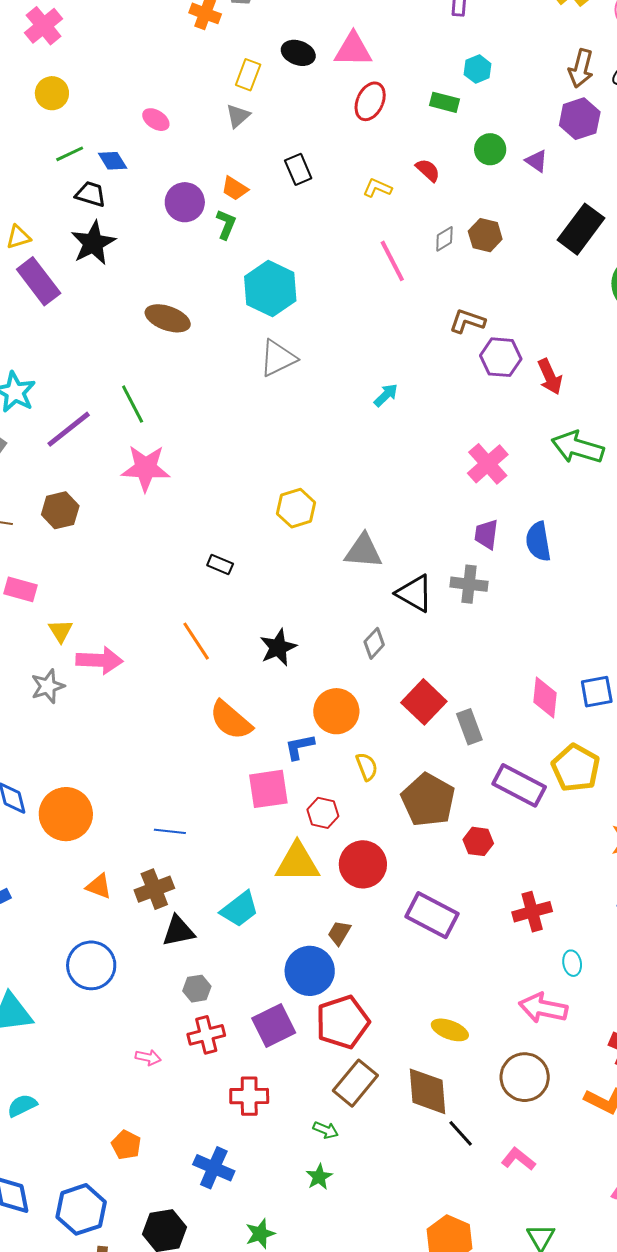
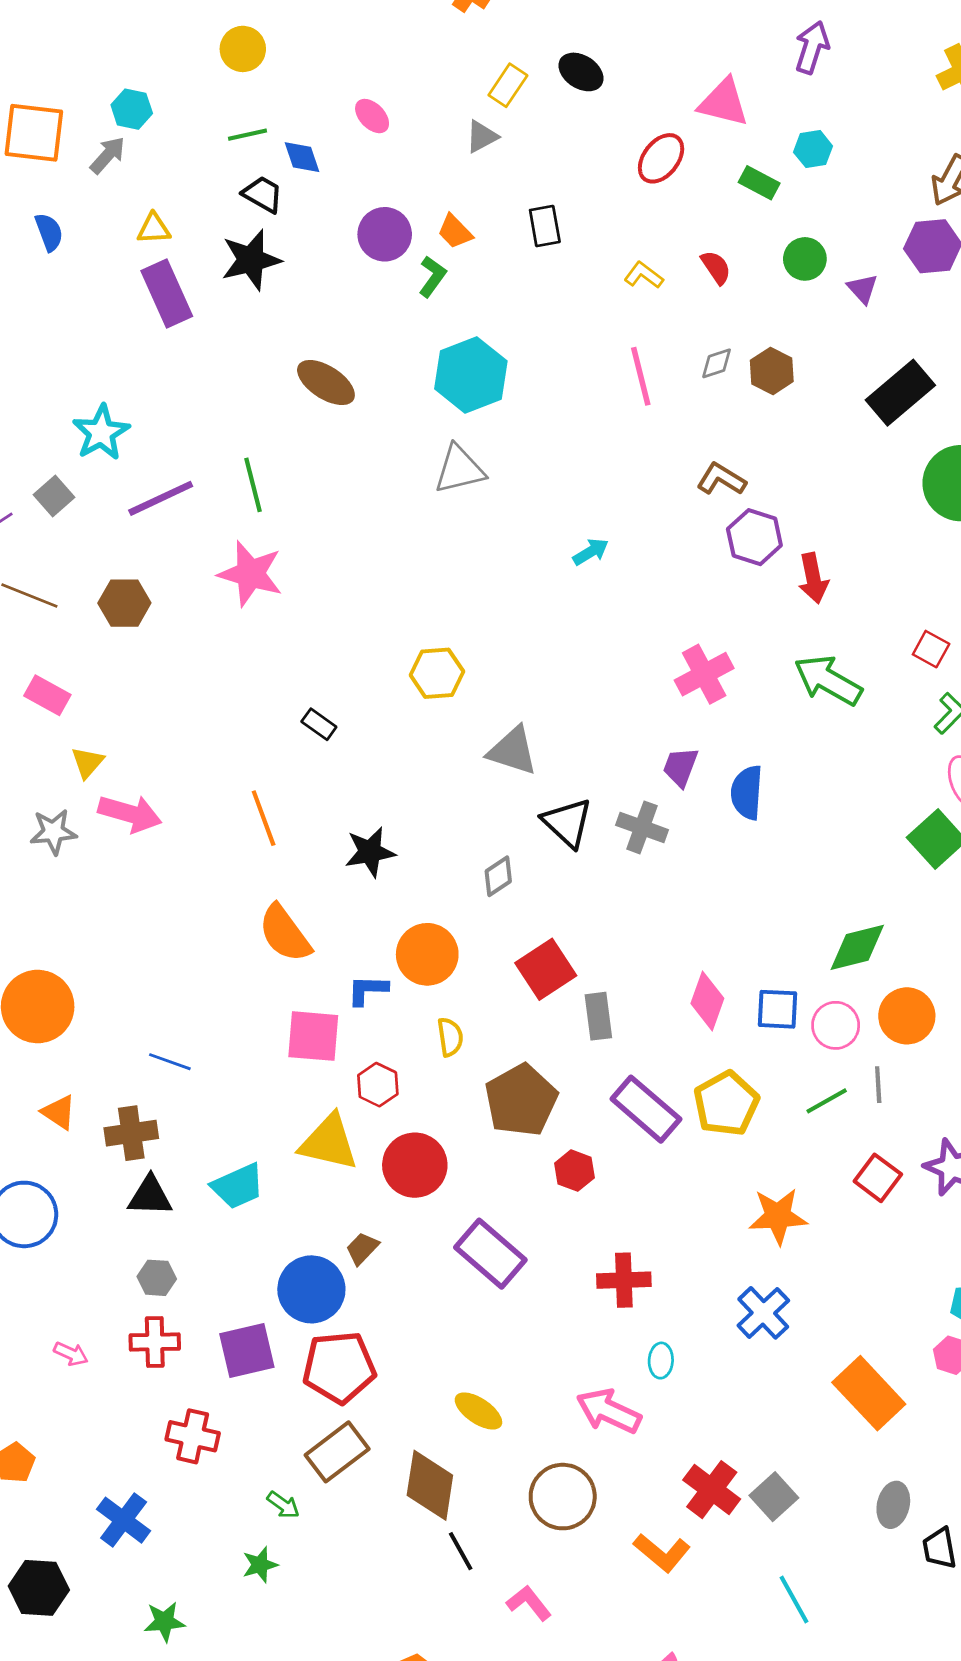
pink triangle: (353, 50) -> (723, 102), moved

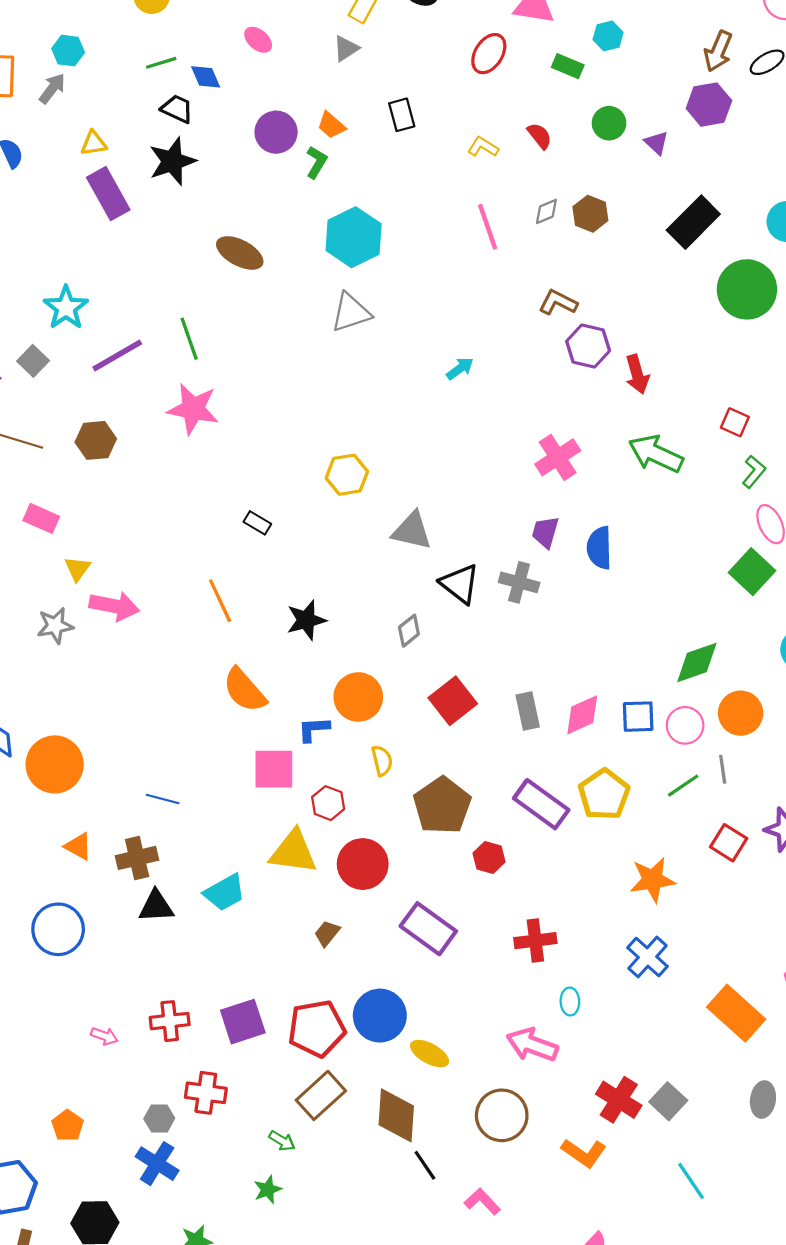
pink diamond: (707, 1001) -> (582, 715), turned 51
gray rectangle: (598, 1016) -> (528, 711), moved
gray hexagon: (157, 1278) -> (159, 1118), moved
blue circle: (311, 1289) -> (380, 1016), moved

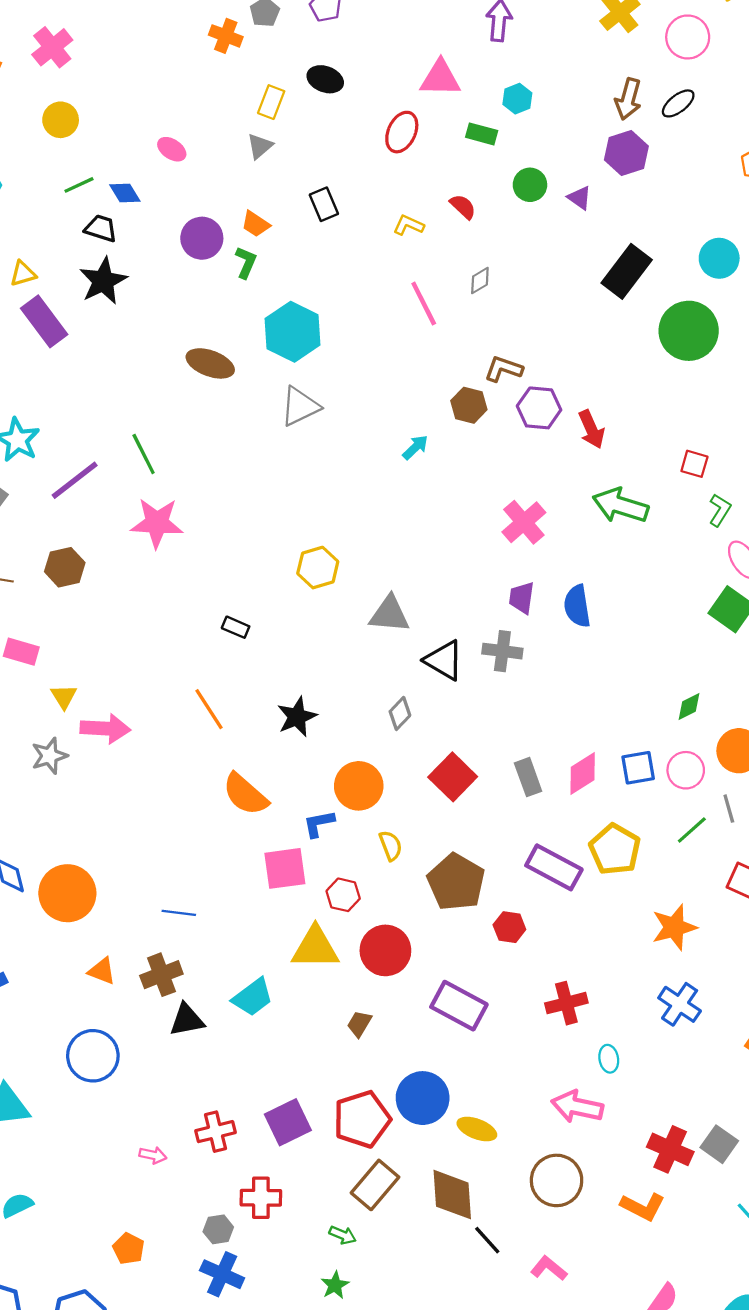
brown hexagon: (590, 214) -> (469, 405), moved
brown ellipse: (240, 253) -> (210, 363), moved
green diamond: (697, 662) -> (689, 706), size x0.6

